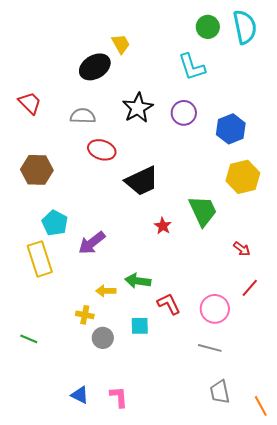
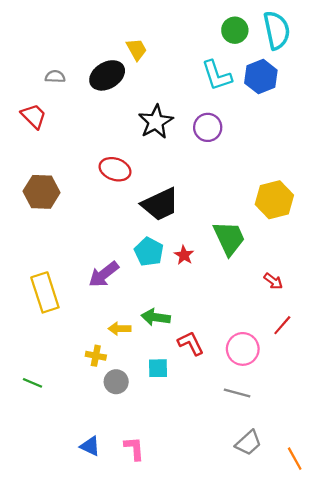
gray semicircle: (83, 116) -> (55, 77), moved, size x0.7
blue hexagon: (231, 129) -> (261, 77), moved
cyan pentagon: (55, 223) -> (149, 252), moved
gray trapezoid: (220, 392) -> (248, 443), turned -120

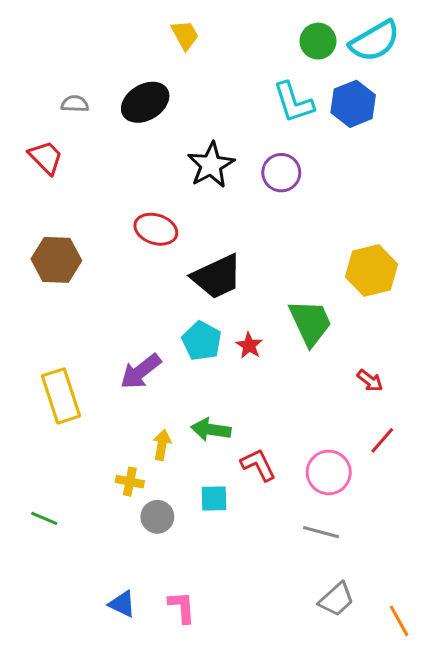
cyan semicircle: (277, 30) -> (375, 41), turned 72
yellow trapezoid: (136, 49) -> (185, 35), moved
yellow arrow: (120, 329) -> (162, 445), turned 100

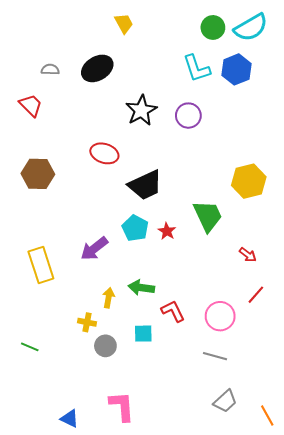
blue triangle: (122, 604) -> (70, 419), moved
pink L-shape: (182, 607) -> (122, 406), size x1.4

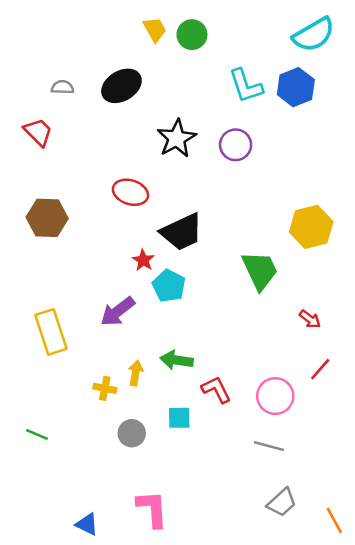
green circle: (213, 27) -> (192, 35), moved
red star: (167, 231) -> (143, 260), moved
yellow cross: (87, 322) -> (105, 388), moved

